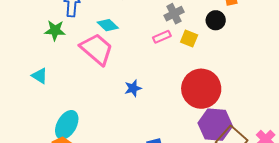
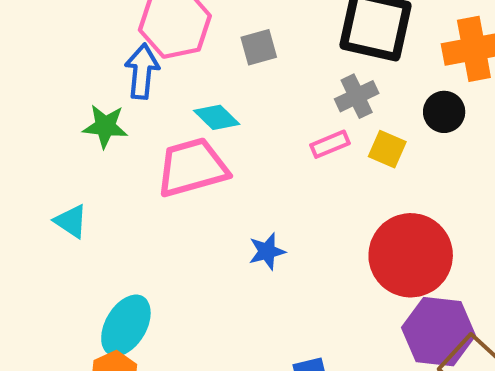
pink trapezoid: (97, 49) -> (192, 167), turned -57

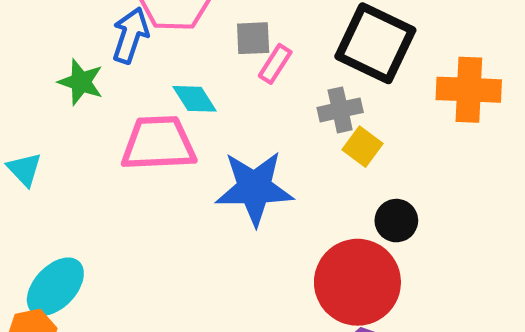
black circle: (444, 112) -> (396, 221), moved
pink rectangle: (330, 144) -> (275, 64), moved, turned -48
yellow square: (387, 149) -> (363, 147), moved
blue star: (267, 251) -> (254, 188), moved, size x2.0

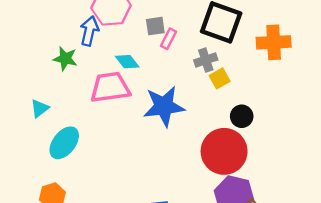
yellow square: (363, 147) -> (220, 78), turned 30
cyan triangle: (24, 169) -> (40, 108), turned 42
cyan ellipse: (55, 287) -> (64, 143), moved

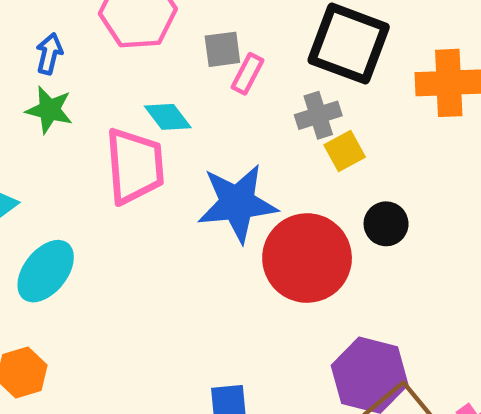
blue arrow: (89, 31) -> (49, 54), moved, size x0.7
pink trapezoid: (110, 87) -> (135, 166), turned 93
red circle: (224, 151) -> (307, 258), moved

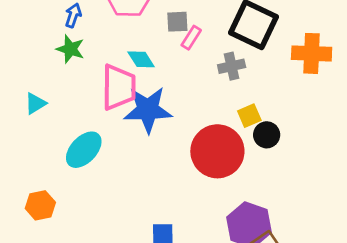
yellow square: (345, 151) -> (249, 116), moved
blue star: (237, 203) -> (148, 110), moved
cyan ellipse: (46, 271) -> (84, 150), moved

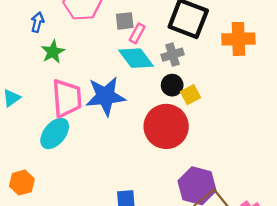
green star: (70, 49) -> (53, 52), moved, turned 30
cyan diamond: (141, 59) -> (136, 58), moved, size x1.5
pink trapezoid: (119, 87) -> (67, 98), moved
black circle: (267, 135) -> (172, 85), moved

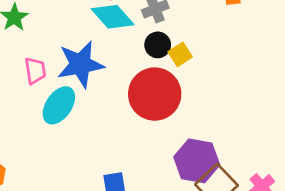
pink trapezoid: (67, 98) -> (35, 71), size x0.6
cyan ellipse: (55, 133) -> (59, 105), moved

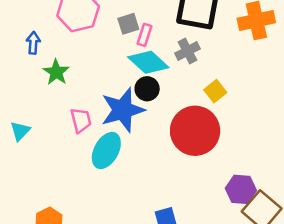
black circle: (158, 45) -> (147, 89), moved
purple hexagon: (197, 161) -> (241, 189), size x0.7

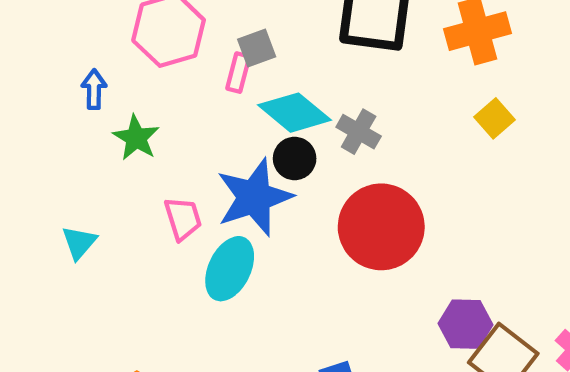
pink rectangle: (144, 35) -> (238, 73), moved
gray cross: (188, 51) -> (359, 132), moved, turned -30
yellow square: (215, 91) -> (495, 118), moved

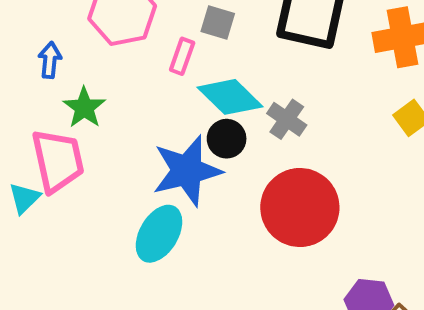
gray square: (257, 48) -> (218, 22), moved, turned 32
pink trapezoid: (183, 219) -> (58, 161), moved, size x1.6

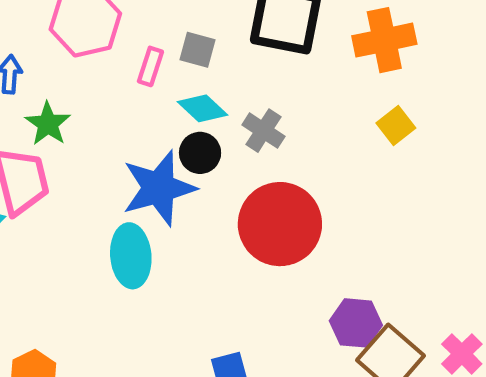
gray square: (218, 22) -> (197, 50), moved
cyan diamond: (230, 97) -> (203, 108), size x0.7
cyan ellipse: (159, 234) -> (131, 256), turned -34

